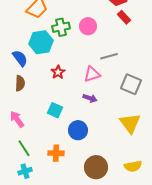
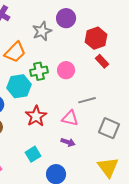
red star: (58, 72) -> (36, 116), size x1.5
pink triangle: (92, 74) -> (70, 118), turned 30
cyan square: (55, 110) -> (33, 154), turned 35

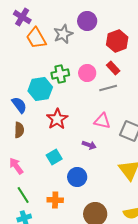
orange trapezoid: (15, 52) -> (36, 38), moved, turned 105
red rectangle: (102, 61) -> (113, 68), moved
gray line: (87, 100) -> (108, 88), moved
pink triangle: (70, 118) -> (102, 121), moved

